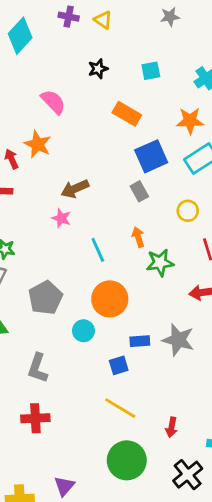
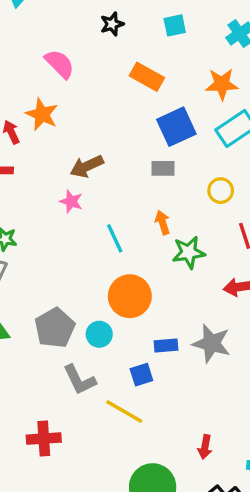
gray rectangle: (139, 191) -> (163, 168), turned -60
gray pentagon: (46, 298) -> (55, 328), moved
gray L-shape: (38, 368) -> (79, 380), moved, turned -44
yellow line: (120, 408) -> (124, 412), moved

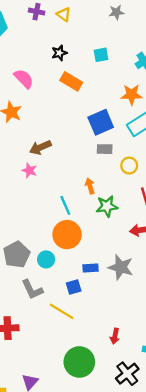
orange rectangle: (147, 77) -> (71, 81), moved
gray rectangle: (163, 168) -> (105, 149), moved
cyan line: (115, 238) -> (65, 205), moved

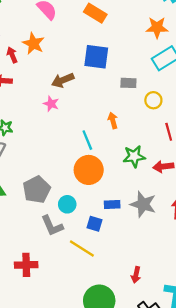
blue square: (101, 122) -> (96, 57), moved, turned 30
green star: (107, 206) -> (134, 156), moved
cyan circle: (46, 259) -> (67, 204), moved
blue square: (74, 287) -> (95, 224), turned 32

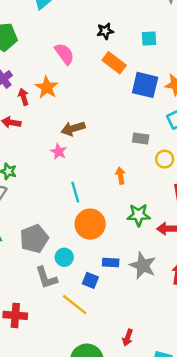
blue square: (96, 57) -> (145, 85), moved
cyan line: (87, 140) -> (75, 192), moved

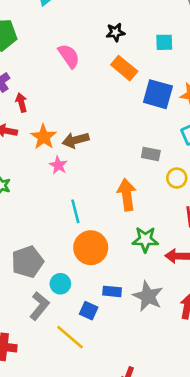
orange star: (47, 87) -> (44, 137), moved
orange arrow: (121, 176) -> (127, 195), size x1.6
gray L-shape: (46, 278) -> (39, 306), turned -125

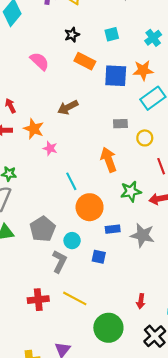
brown arrow: (76, 140) -> (68, 107), moved
blue rectangle: (112, 291) -> (113, 229), moved
yellow line: (70, 337) -> (75, 298), moved

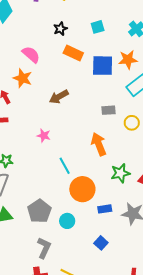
orange star: (34, 129) -> (23, 78), moved
blue square: (99, 257) -> (101, 243), moved, turned 32
gray L-shape: (59, 261) -> (44, 248), moved

